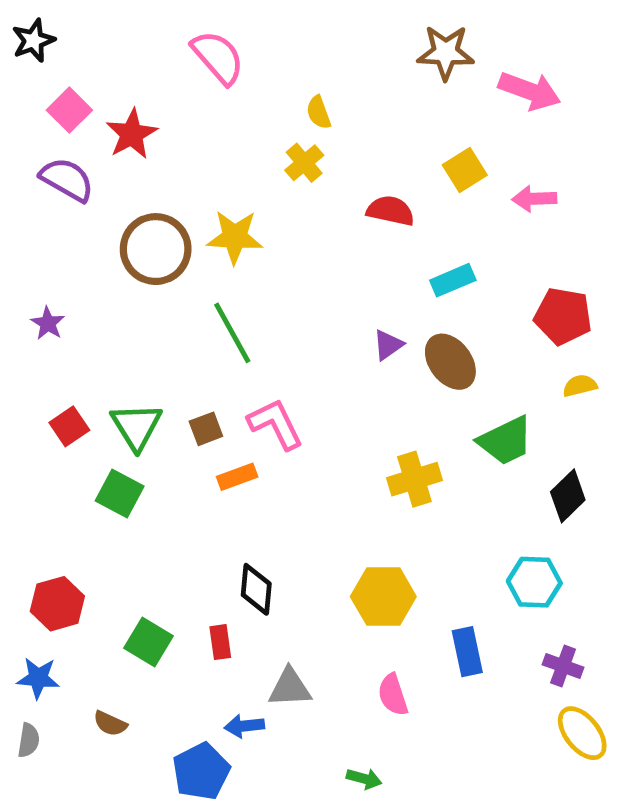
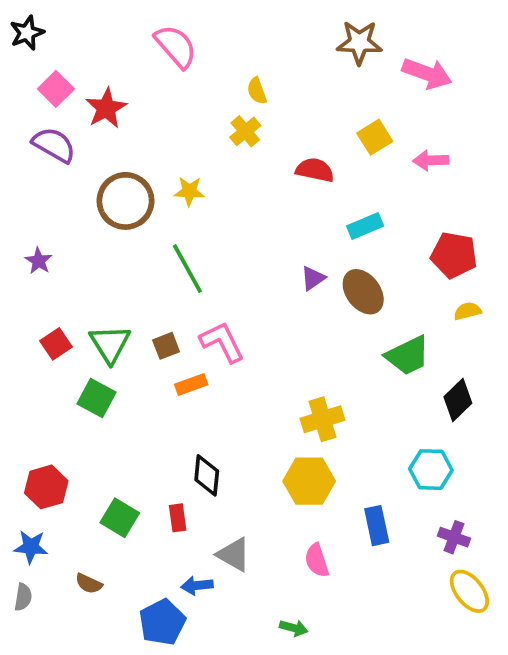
yellow star: (235, 237) -> (189, 191), size x0.7
yellow cross: (414, 479) -> (323, 419), moved
gray triangle: (290, 688) -> (234, 555), turned 33

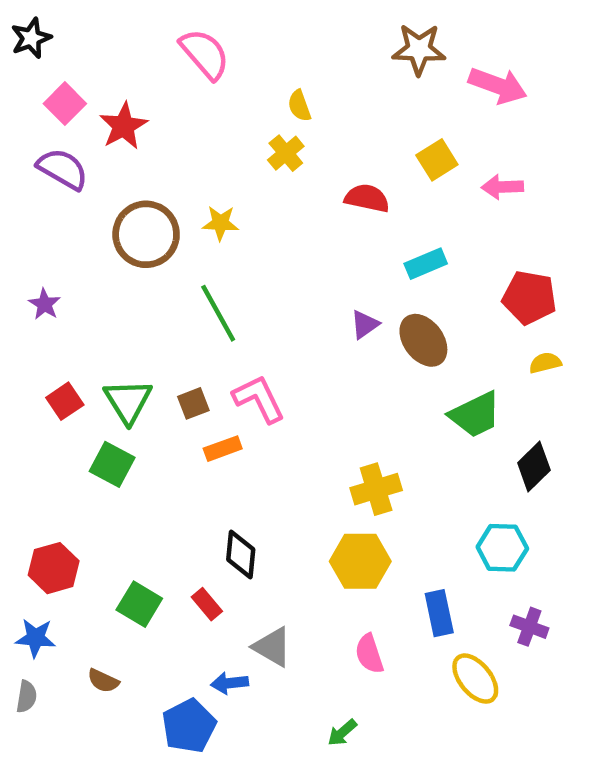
red rectangle: (178, 518) -> (207, 604), turned -32
yellow ellipse: (469, 591) -> (475, 679), moved
green arrow: (294, 628) -> (342, 733), turned 124

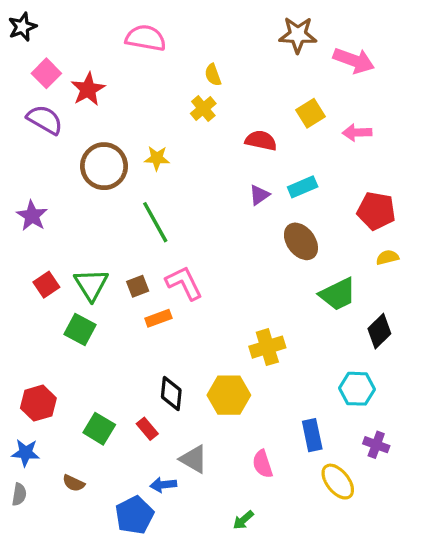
pink semicircle: (205, 54) -> (146, 38), turned -39
purple star: (45, 304) -> (32, 216), size x1.4
purple triangle: (365, 324) -> (259, 195), moved
yellow hexagon: (360, 561) -> (229, 395), moved

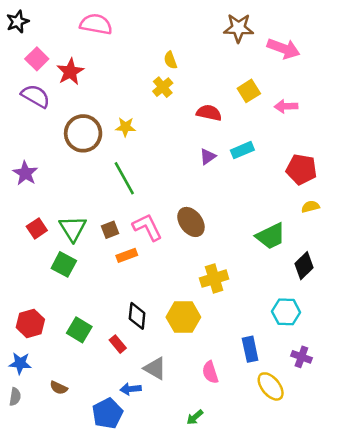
pink semicircle: (146, 38) -> (96, 24), moved
brown ellipse: (301, 241) -> (191, 222), moved
green square: (99, 429) -> (79, 330), moved

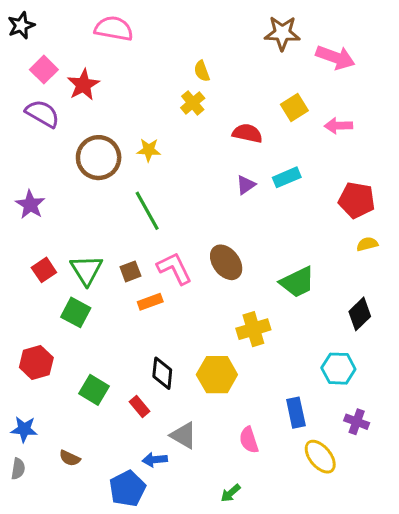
green trapezoid: (271, 236) -> (297, 282), moved
red hexagon: (30, 323) -> (36, 363), moved

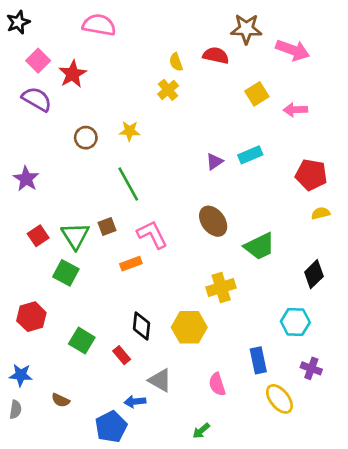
red semicircle: (247, 133) -> (216, 55), moved
brown circle: (99, 158) -> (86, 138), size x0.6
brown ellipse: (226, 262) -> (213, 221), moved
brown square: (130, 271) -> (107, 226), moved

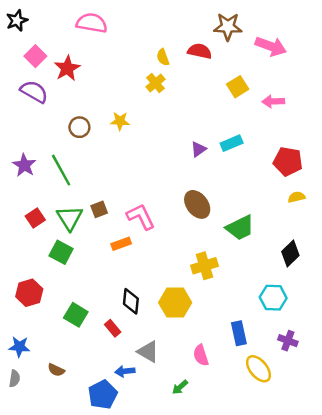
green line: (128, 184) -> (61, 170), moved
green arrow: (201, 431) -> (180, 387), moved

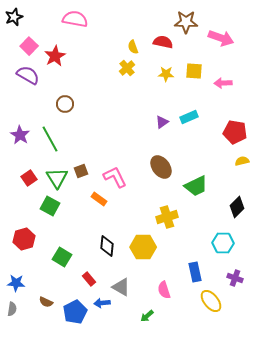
yellow square: (238, 87) -> (194, 71), turned 36
yellow star: (120, 121) -> (166, 74), moved
orange rectangle: (121, 244) -> (99, 199), turned 56
red rectangle: (113, 328) -> (89, 279), moved
blue pentagon: (103, 395) -> (75, 312), moved

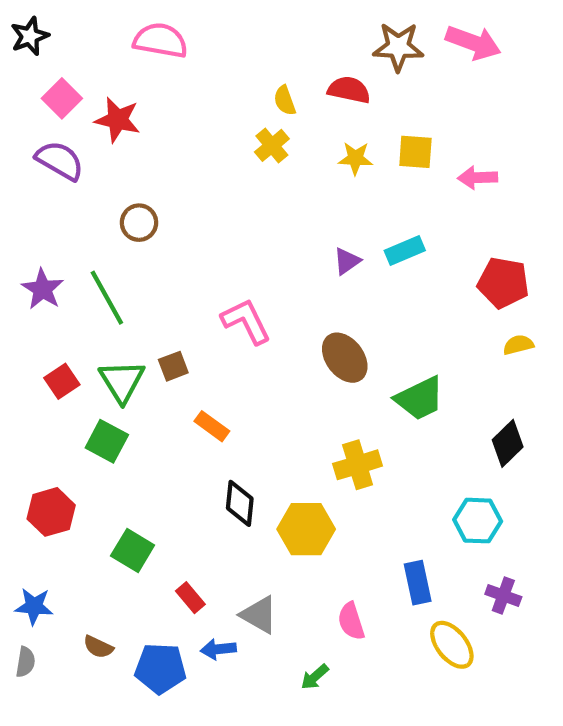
pink arrow: (221, 38) -> (473, 43), moved
red star: (55, 56) -> (118, 120), turned -30
pink L-shape: (115, 177) -> (246, 321), moved
black diamond: (107, 246) -> (240, 503), moved
blue pentagon: (75, 312) -> (160, 668), turned 30

